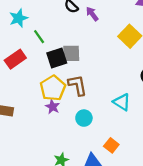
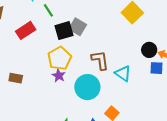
gray square: (71, 53) -> (78, 27), turned 30
brown L-shape: (78, 85) -> (100, 60), moved
cyan circle: (84, 118) -> (87, 87), size x1.6

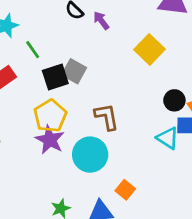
cyan triangle: (123, 73) -> (168, 138), moved
purple star: (59, 76) -> (50, 140), size x1.5

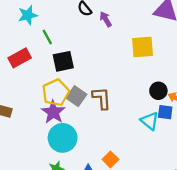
yellow square: (149, 49) -> (142, 47), turned 35
gray square: (74, 71) -> (76, 96), moved
cyan circle: (90, 155) -> (63, 138), moved

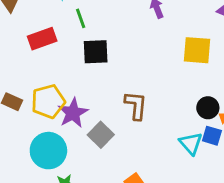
yellow pentagon: (56, 93) -> (48, 101), moved
gray square: (76, 96) -> (101, 135), moved
cyan circle: (63, 138) -> (48, 151), moved

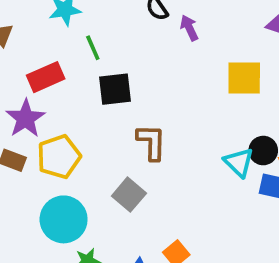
brown L-shape: (136, 105) -> (151, 142), moved
purple star: (73, 113) -> (25, 118), moved
cyan triangle: (191, 143) -> (239, 162), moved

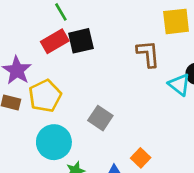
red rectangle: (46, 77) -> (55, 41), moved
brown L-shape: (151, 142) -> (148, 54), moved

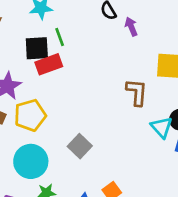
black square: (81, 41) -> (37, 48), moved

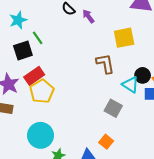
red rectangle: (49, 64) -> (34, 76), moved
yellow pentagon: (30, 115) -> (42, 91), moved
gray square: (80, 146) -> (113, 108), moved

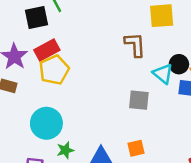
gray square: (113, 108) -> (139, 100), turned -30
orange square: (106, 142) -> (136, 148), moved, turned 32

